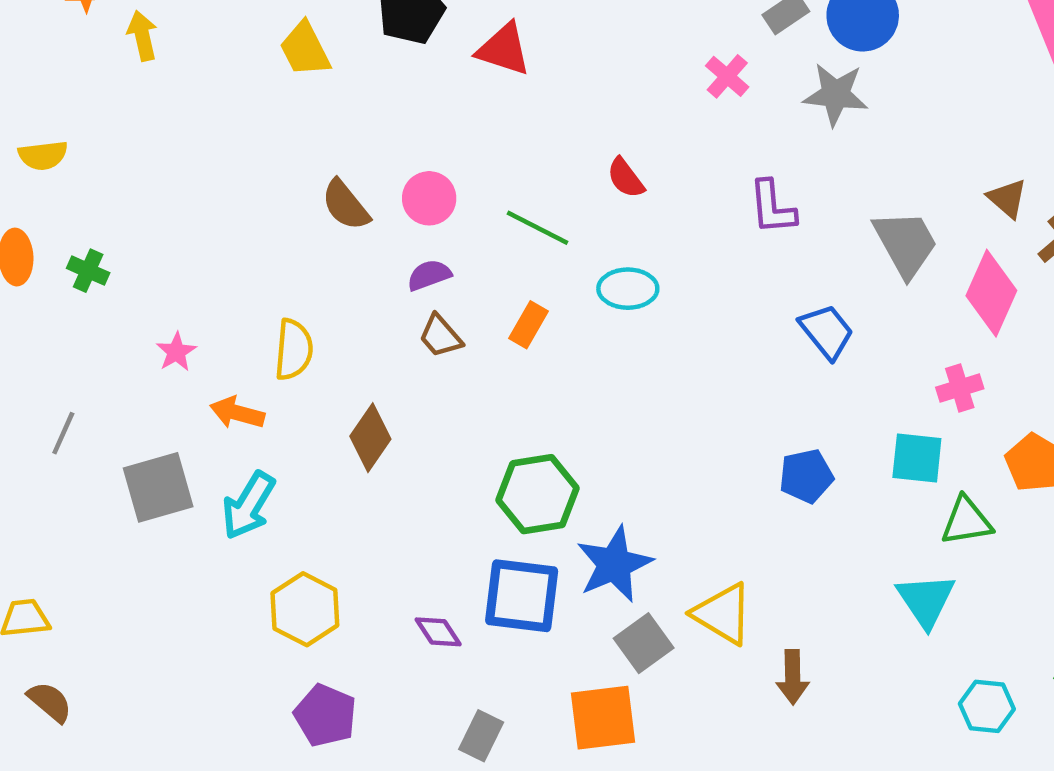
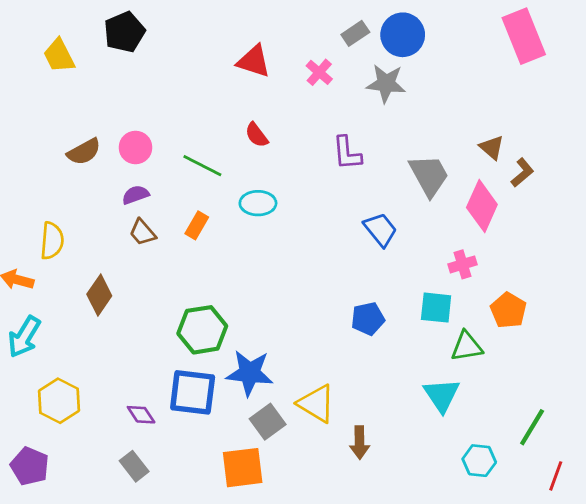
red triangle: (504, 49) -> (254, 61), moved
brown semicircle: (346, 205) -> (84, 152), turned -80
blue star: (614, 564) -> (250, 373), turned 30
purple pentagon: (325, 715) -> (30, 466), moved
gray rectangle: (481, 736) -> (134, 466), moved, turned -64

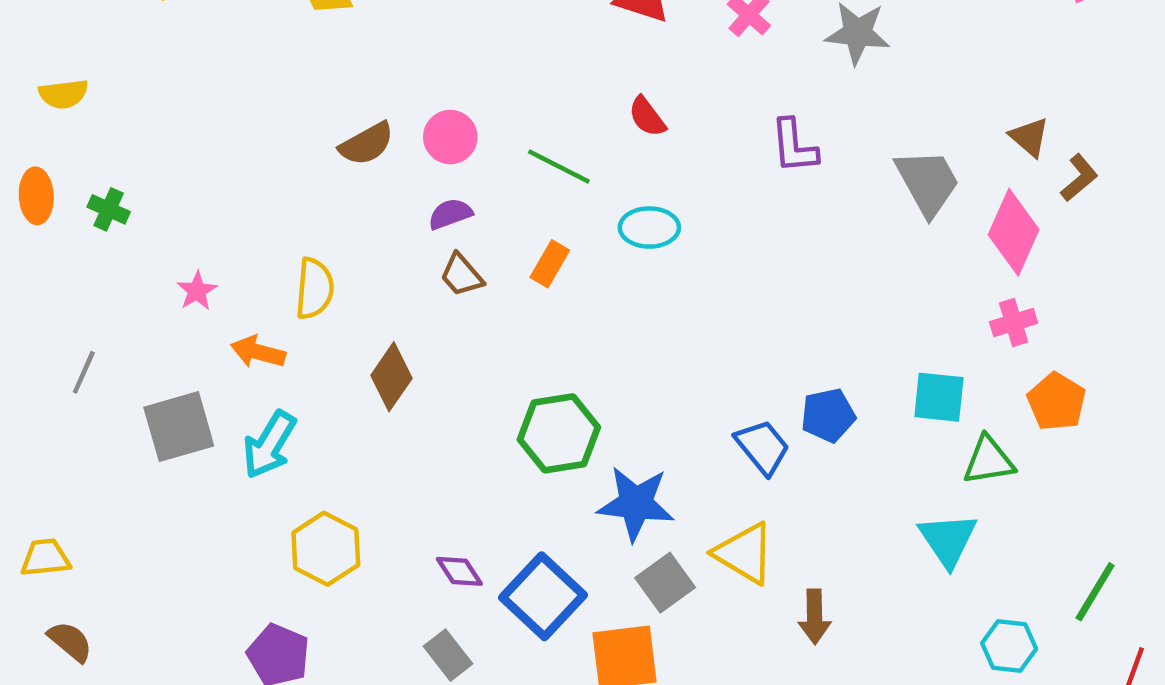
blue trapezoid: (380, 230) -> (762, 447), moved
pink cross: (462, 264) -> (1014, 323), moved
blue square: (193, 392) -> (543, 596), moved, turned 36

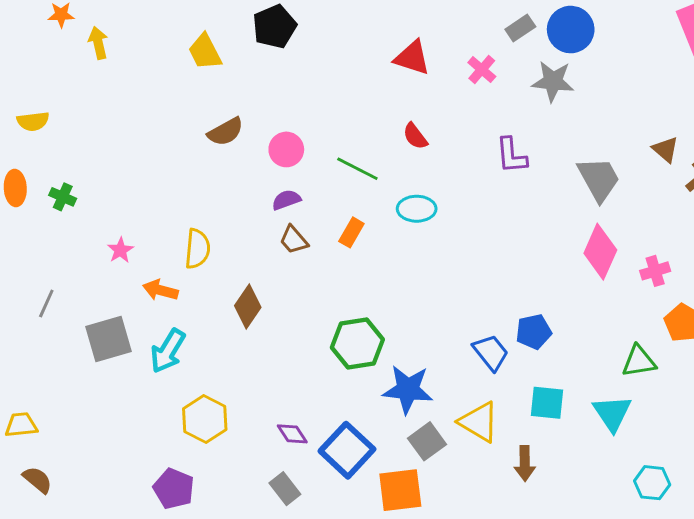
brown semicircle: (367, 144) -> (226, 132), moved
pink diamond: (1014, 232) -> (600, 252), moved
cyan square: (939, 397) -> (547, 403), moved

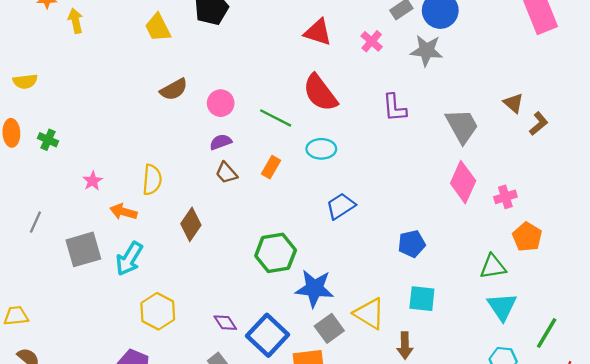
red semicircle: (415, 136) -> (320, 93), size x1.8
blue trapezoid: (491, 352) -> (341, 206), moved, turned -84
cyan triangle: (612, 413) -> (502, 307), moved

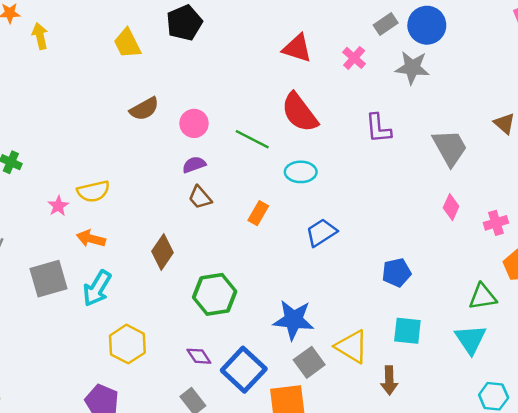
orange rectangle: (271, 167) -> (258, 213), moved
yellow semicircle: (152, 180) -> (93, 191), moved, turned 72
pink diamond: (463, 182) -> (451, 207), size x0.6
green hexagon: (276, 253) -> (215, 294), moved
cyan triangle: (502, 307) -> (470, 339), moved

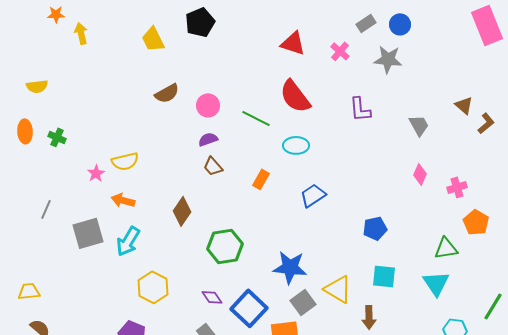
blue circle: (427, 25) -> (400, 24), size x0.7
gray trapezoid: (450, 148) -> (419, 125), size x0.7

